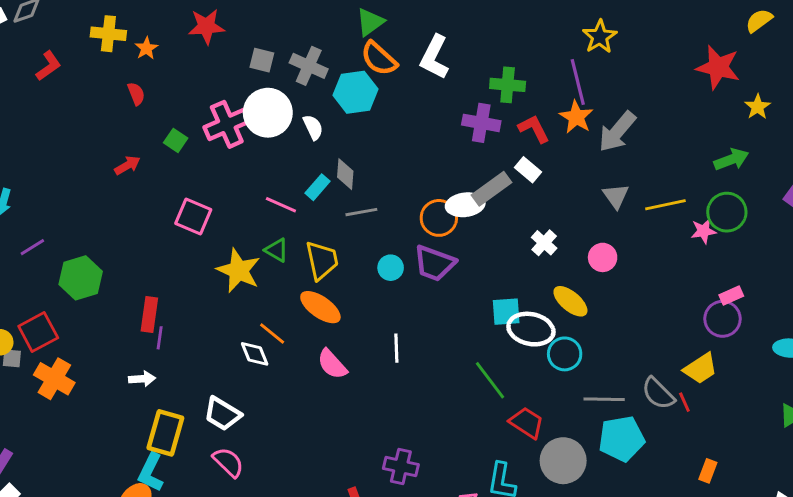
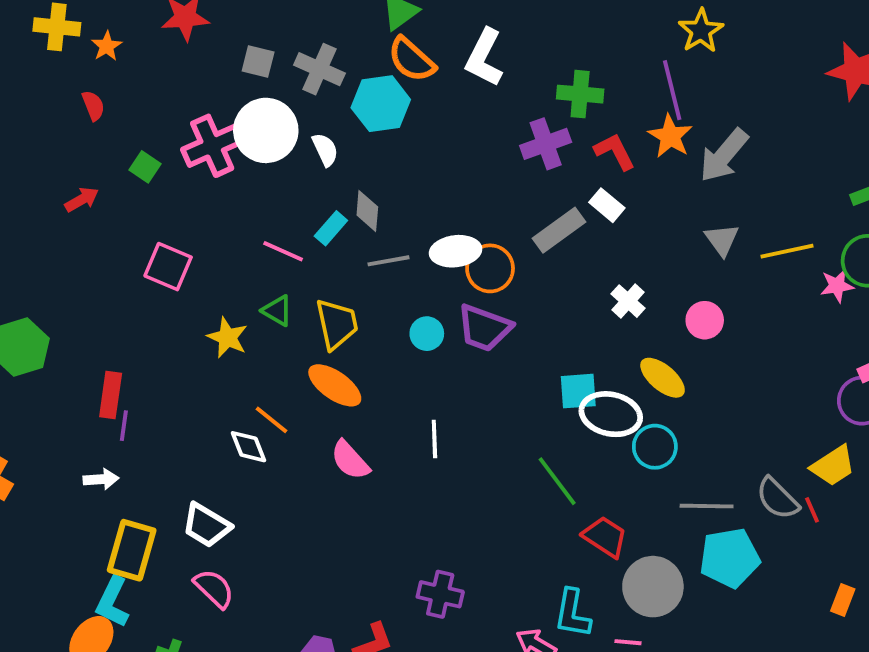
purple cross: (481, 123) -> (546, 144), turned -30
white ellipse: (465, 205) -> (456, 251), moved
yellow star: (239, 271) -> (227, 337), size x0.7

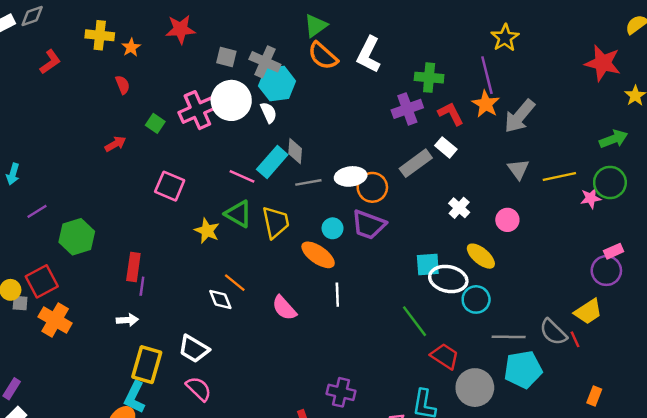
cyan hexagon: (381, 104) -> (277, 84), moved
cyan rectangle: (331, 228) -> (272, 162), size x1.5
green triangle: (277, 311) -> (238, 214), size x1.4
orange ellipse: (335, 385) -> (318, 255), moved

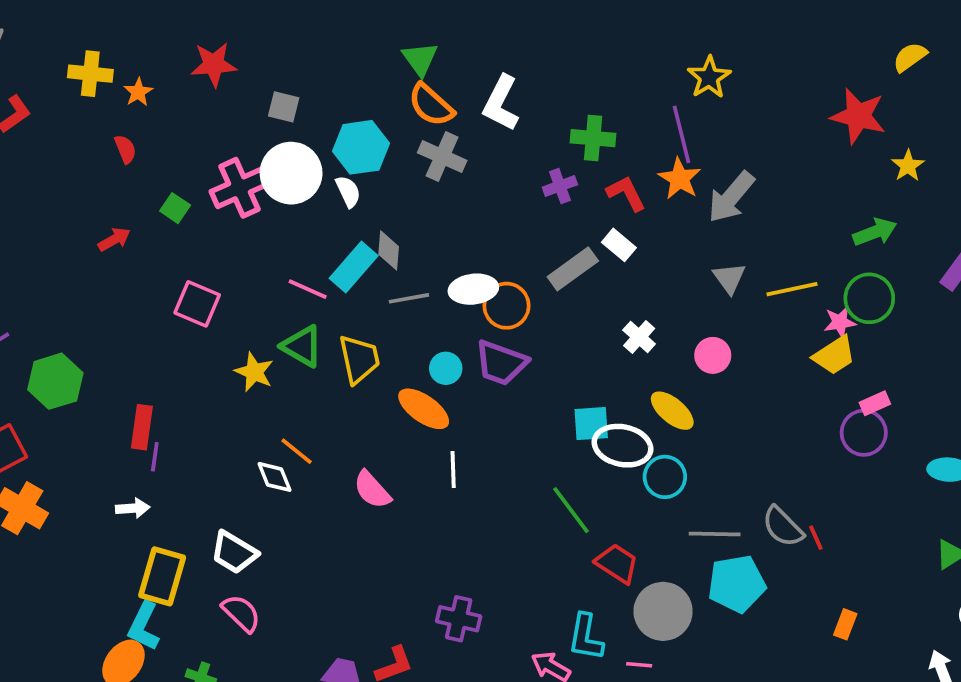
green triangle: (316, 26) -> (420, 59), turned -30
gray cross: (265, 62) -> (442, 157), moved
purple cross: (407, 109) -> (560, 186), size x0.7
yellow trapezoid: (588, 312) -> (834, 355), moved

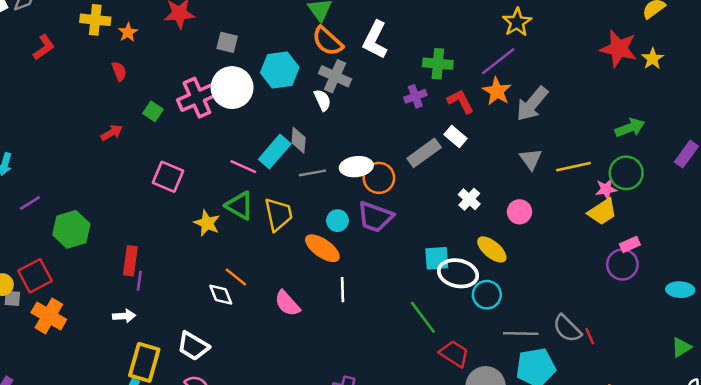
purple line: (681, 134) -> (498, 61), turned 66
yellow star: (908, 166) -> (653, 59), moved
white semicircle: (348, 192) -> (322, 100), moved

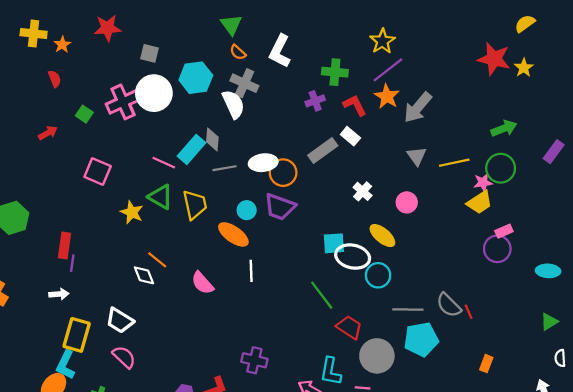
yellow star: (517, 22) -> (382, 41), moved
orange semicircle: (327, 41) -> (238, 52), size x0.6
white semicircle: (322, 100) -> (233, 104), size x1.5

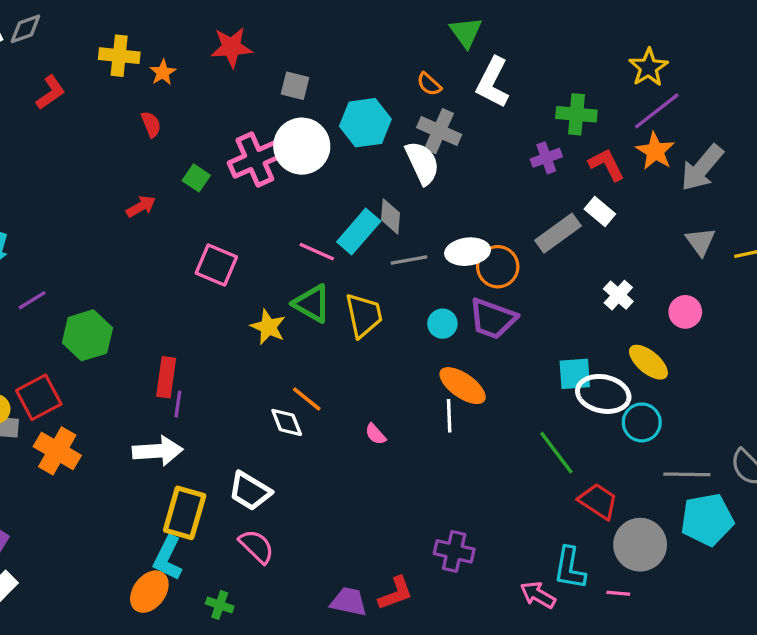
green triangle: (231, 25) -> (466, 32), moved
orange ellipse: (233, 234) -> (463, 386), moved
pink semicircle: (202, 283) -> (375, 434), size x0.6
white arrow: (59, 294) -> (158, 451), size x1.6

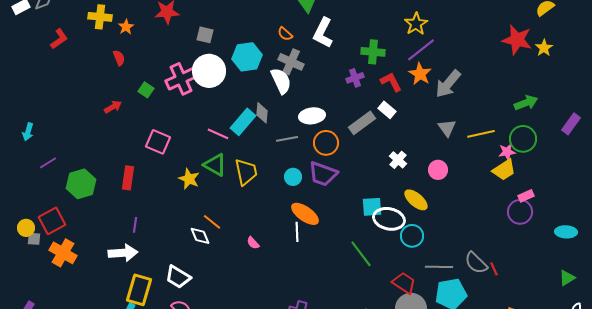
white ellipse: (468, 252) -> (312, 116), moved
gray line: (409, 260) -> (287, 139), moved
red rectangle: (166, 377) -> (128, 178), moved
red trapezoid: (598, 501) -> (404, 283), moved

